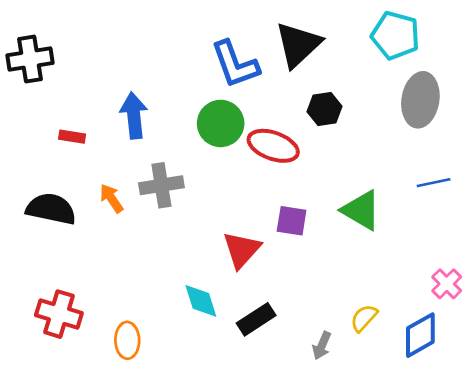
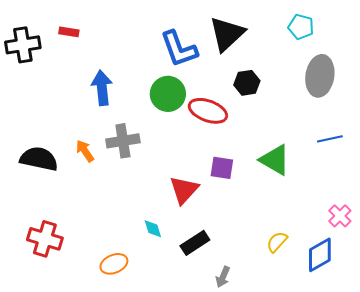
cyan pentagon: (395, 35) -> (301, 27), size x0.7
red rectangle: (72, 137) -> (69, 32), moved
cyan diamond: (201, 301) -> (153, 229), size x0.7
orange ellipse: (127, 340) -> (114, 264), moved, turned 68
gray arrow: (322, 346) -> (223, 277), moved

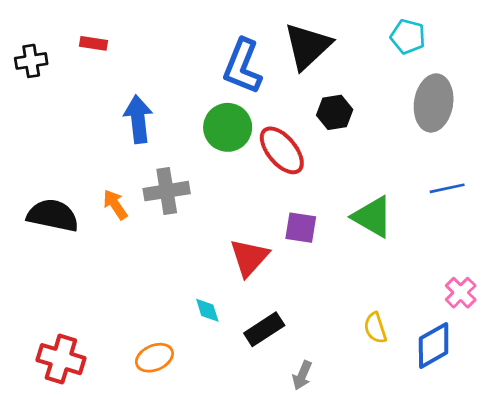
black cross: (23, 45) -> (31, 61), size x0.7
blue L-shape: (179, 49) -> (243, 66), turned 42
red ellipse: (208, 111) -> (282, 150), turned 30
red cross: (45, 239) -> (61, 359), moved
yellow semicircle: (277, 242) -> (375, 328), turned -60

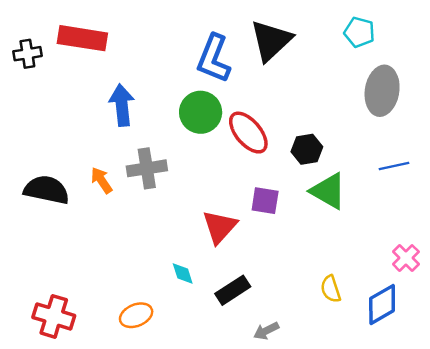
red rectangle: (93, 43) -> (82, 38), size x2.0
black hexagon: (335, 112) -> (307, 149), moved
gray arrow: (302, 375) -> (266, 331), turned 40

